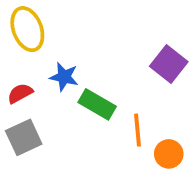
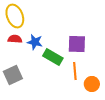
purple square: (169, 64) -> (77, 44), moved, turned -36
red semicircle: (20, 93) -> (15, 39), moved, turned 32

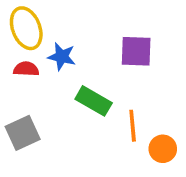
blue star: (35, 42) -> (62, 57), moved
purple square: (77, 44) -> (136, 51), moved

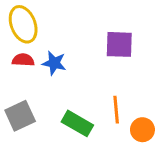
blue star: (62, 57) -> (54, 63), moved
green rectangle: (94, 101) -> (77, 123), moved

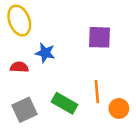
red semicircle: (23, 60) -> (19, 67), moved
gray square: (20, 116) -> (24, 110), moved

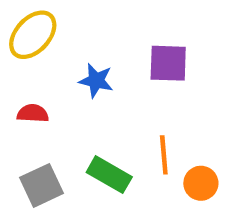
yellow ellipse: (19, 21) -> (33, 35), turned 64
blue star: (45, 53) -> (96, 81), moved

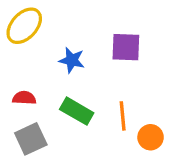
red semicircle: (33, 113) -> (24, 98), moved
green rectangle: (109, 175) -> (77, 111), moved

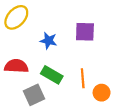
red semicircle: (24, 98) -> (16, 66), size x1.5
gray square: (31, 139) -> (34, 95), moved

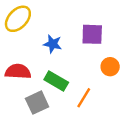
orange line: (83, 78) -> (84, 98), moved, turned 36
orange circle: (102, 93) -> (110, 67), moved

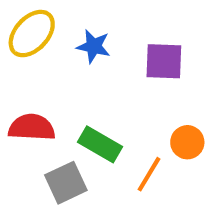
blue star: (53, 44) -> (94, 46), moved
orange circle: (110, 67) -> (187, 142), moved

